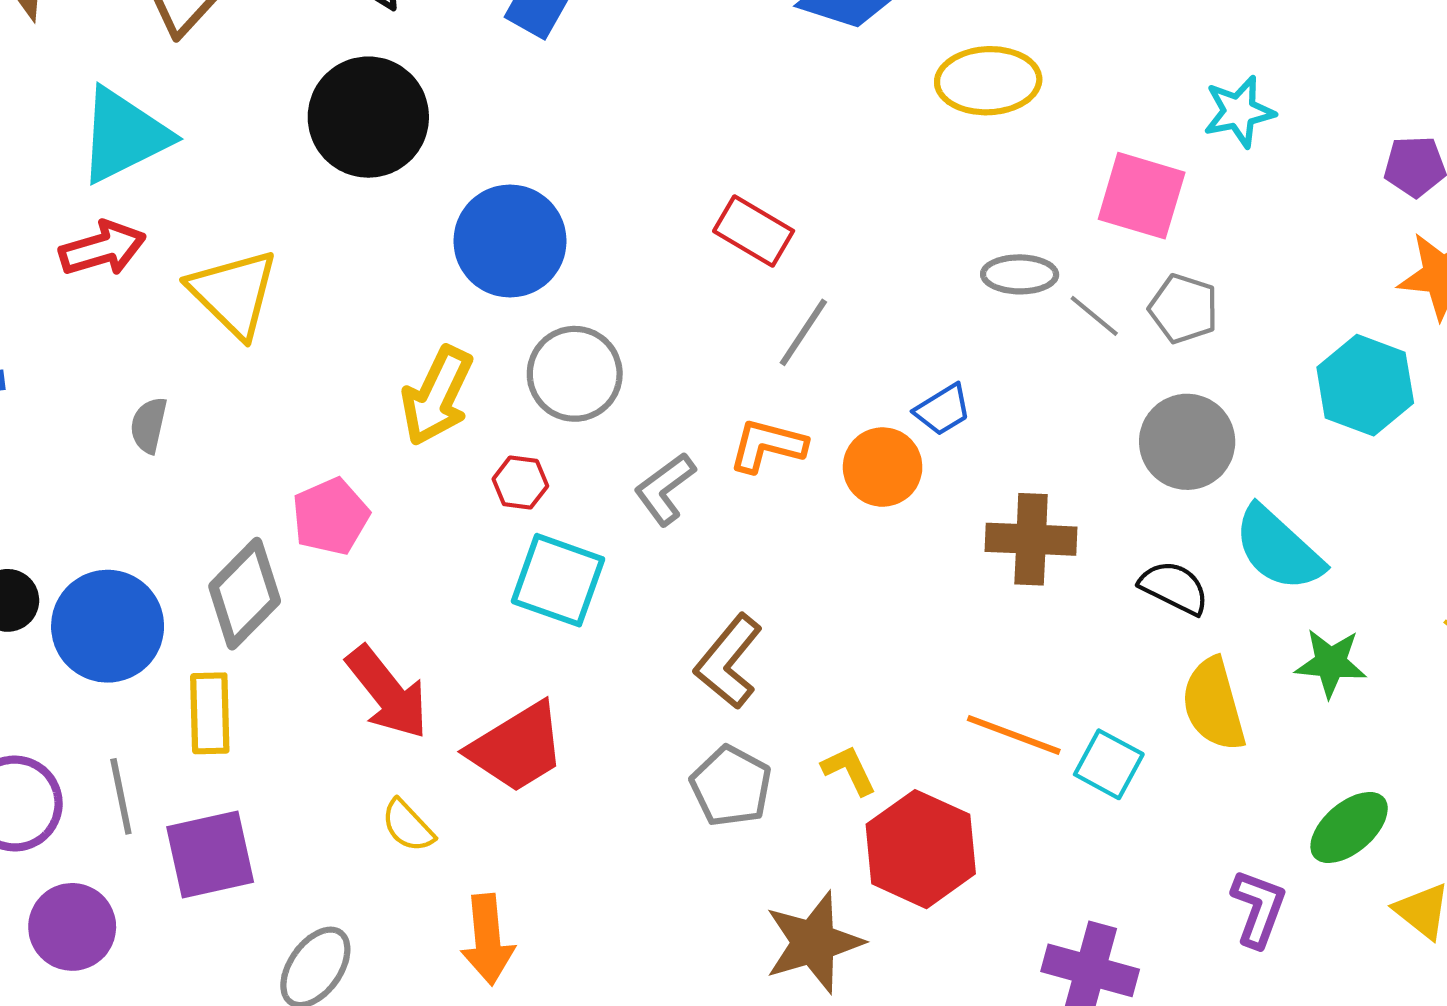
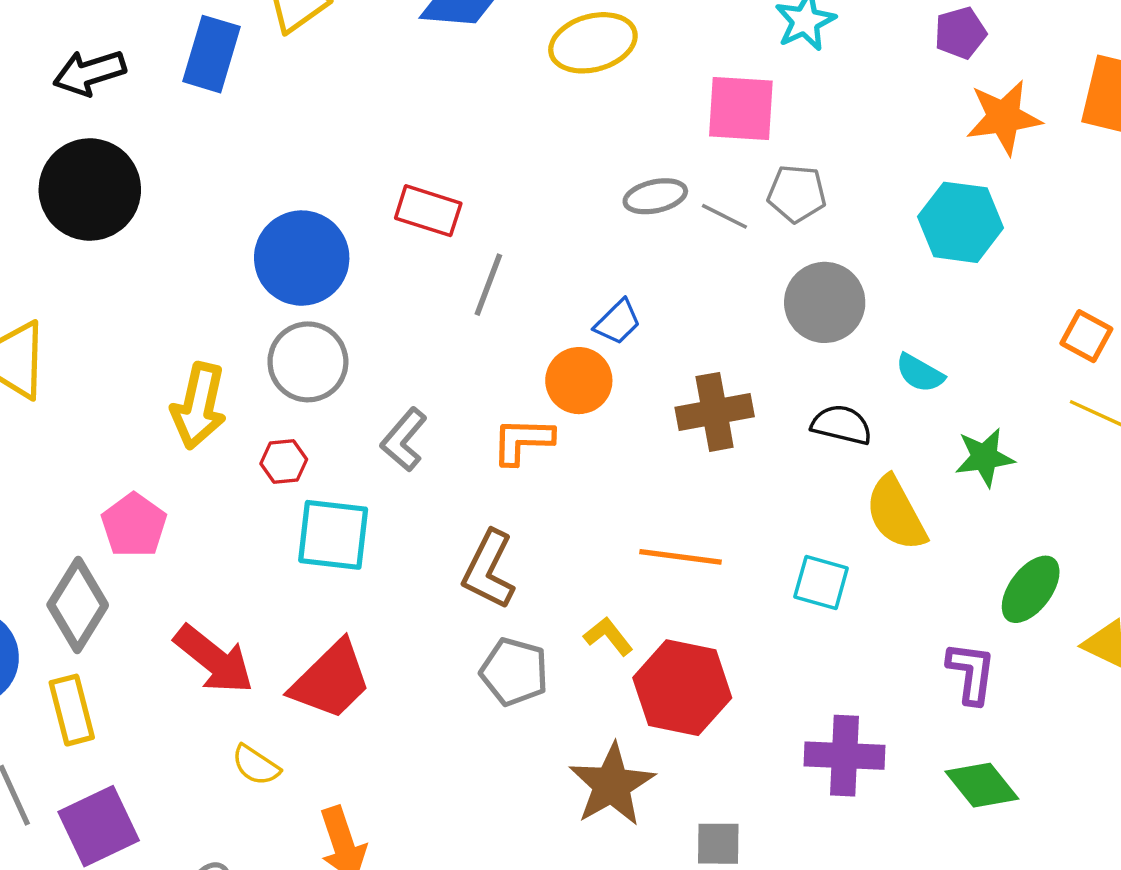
blue circle: (510, 241) -> (302, 258), moved
orange L-shape: (767, 446) -> (523, 441), moved
cyan semicircle: (1278, 549) -> (920, 373), size x0.6
orange line: (1014, 735) -> (681, 557), moved

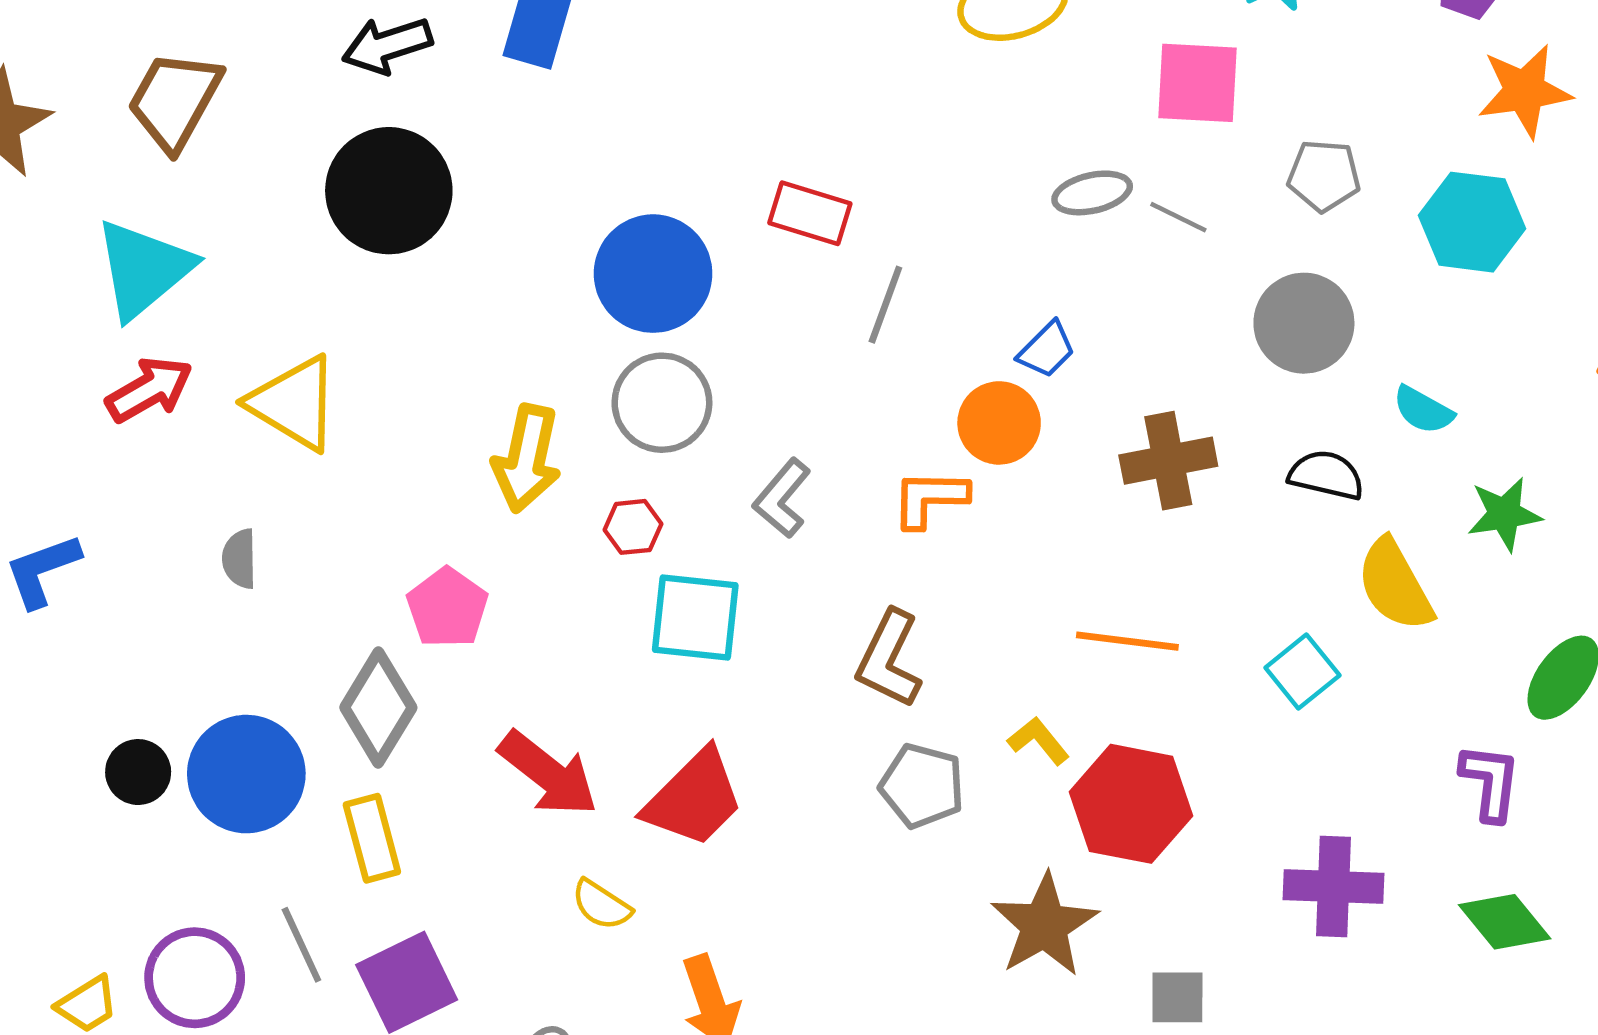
gray pentagon: (797, 194) -> (1324, 176), moved
cyan square: (821, 583) -> (1302, 672), turned 36

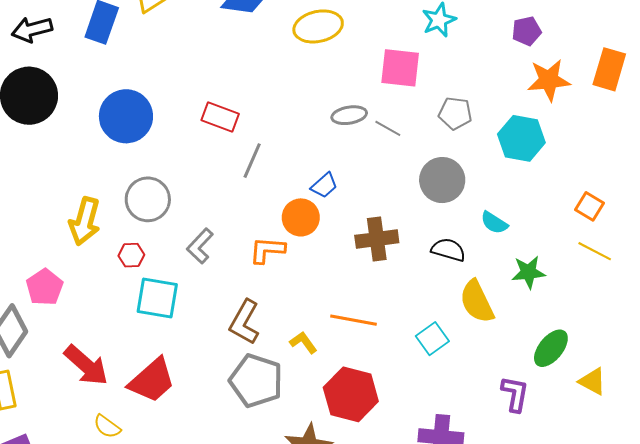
blue circle: (653, 274) -> (126, 116), moved
yellow L-shape: (1039, 741) -> (303, 342), moved
gray pentagon: (922, 786) -> (256, 381), size x1.4

